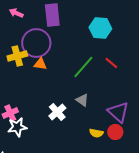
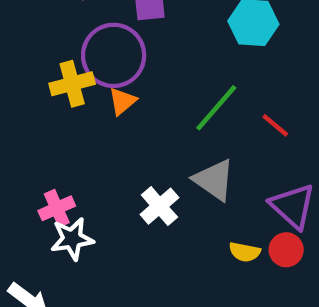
red line: (111, 63) -> (275, 125), moved
orange triangle: (40, 64) -> (122, 101), turned -48
gray triangle: (82, 100) -> (214, 180), size x1.5

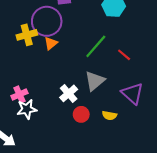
gray triangle: (214, 180) -> (95, 81), turned 45
red circle: (286, 250) -> (81, 114), moved

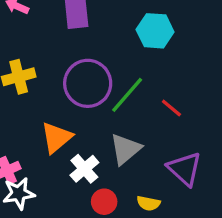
purple circle: (47, 21) -> (88, 83), moved
orange triangle: (51, 43) -> (56, 138), moved, size x1.5

